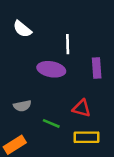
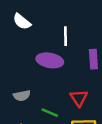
red triangle: (81, 108) -> (79, 98), turned 42

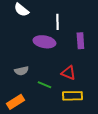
red triangle: (79, 98) -> (68, 73), turned -35

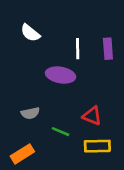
purple rectangle: (80, 41) -> (108, 49), moved

